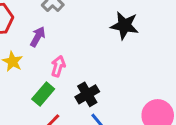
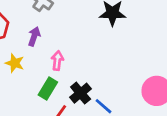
black cross: (87, 94) -> (81, 93), moved

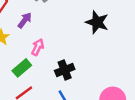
black cross: (81, 93) -> (65, 70), moved

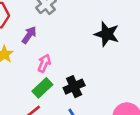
green rectangle: (22, 68) -> (42, 88), moved

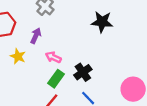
pink arrow: (44, 63) -> (53, 57), turned -77

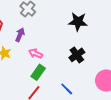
black cross: (83, 72) -> (77, 55), moved

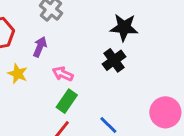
black cross: (77, 55) -> (114, 60), moved

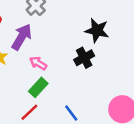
purple arrow: (40, 47) -> (22, 37), size x1.5

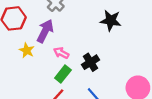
black cross: (84, 58) -> (90, 62), moved

